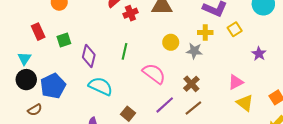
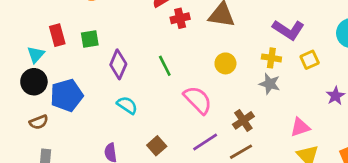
red rectangle: (38, 32) -> (57, 35), moved
green line: (125, 51) -> (165, 66), turned -49
gray star: (194, 51) -> (270, 84), moved
cyan semicircle: (101, 86) -> (127, 105), size x0.7

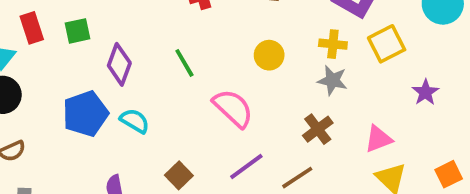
yellow square: (310, 60) -> (387, 44), size x1.4
blue pentagon: (67, 95) -> (85, 114), moved
brown cross: (243, 120) -> (318, 129), moved

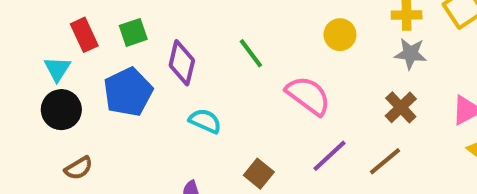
blue pentagon: (85, 114) -> (128, 92), moved

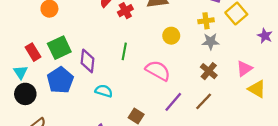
green square: (133, 32) -> (59, 48), size x1.5
green line: (251, 53) -> (124, 51), turned 54

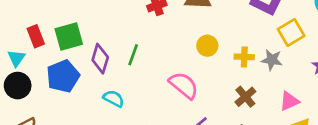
yellow cross: (206, 21) -> (244, 57), moved
gray star: (211, 41) -> (272, 60), moved
green line: (124, 51) -> (133, 55), moved

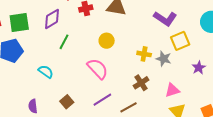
yellow circle: (207, 46) -> (107, 41), moved
purple diamond: (100, 59) -> (52, 19), moved, turned 35

